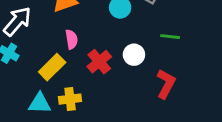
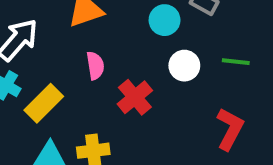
white circle: (134, 55) -> (184, 66), moved
yellow rectangle: (52, 67) -> (44, 103), moved

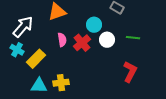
cyan circle: (165, 20) -> (94, 25), moved
red cross: (135, 97) -> (82, 43), moved

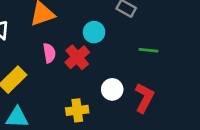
white circle: (107, 40) -> (112, 89), moved
yellow cross: (61, 83) -> (77, 110), moved

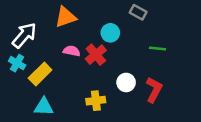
pink semicircle: (49, 53) -> (72, 51), turned -70

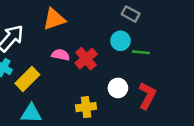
cyan circle: (110, 33) -> (120, 41), moved
green line: (158, 49) -> (141, 52), moved

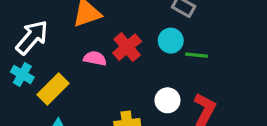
red cross: (86, 59) -> (127, 47), moved

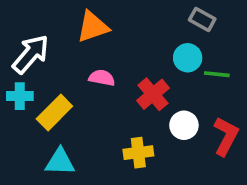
red cross: (127, 47) -> (153, 94), moved
cyan cross: (22, 74) -> (20, 96), turned -30

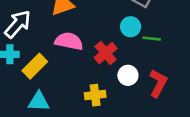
pink semicircle: (102, 78) -> (69, 41), size x1.5

